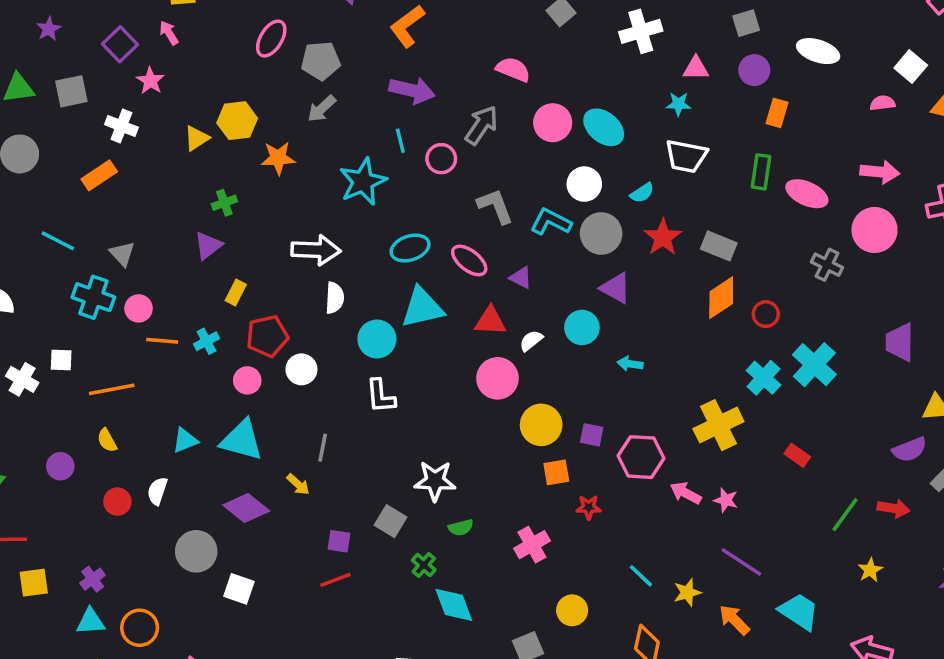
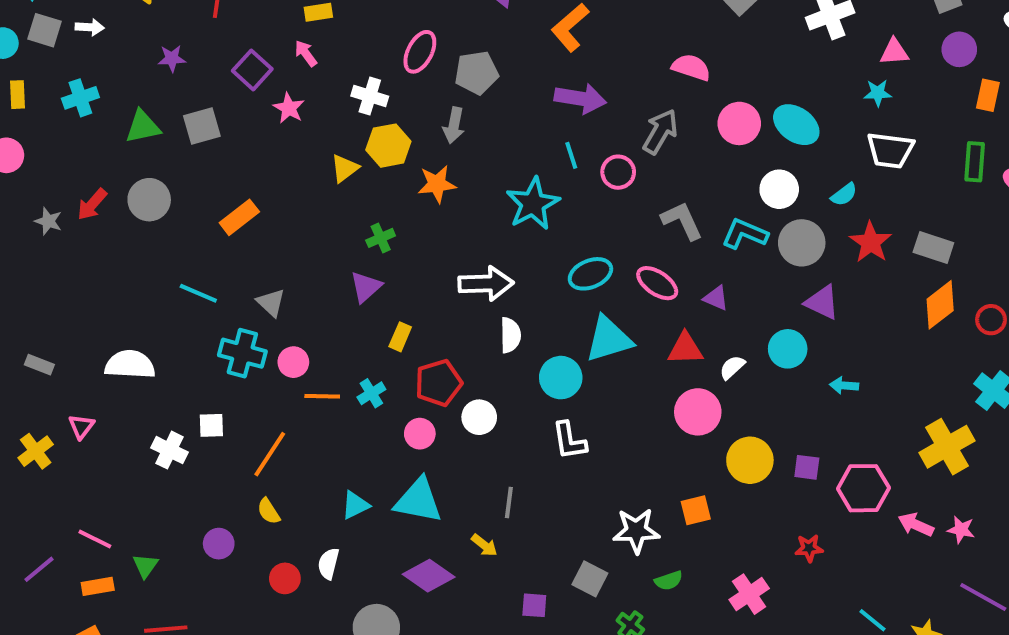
purple star: (49, 29) -> (172, 58), turned 30
gray arrow: (322, 109) -> (454, 125), moved, turned -32
white cross: (121, 126) -> (370, 96), moved
orange line: (112, 389) -> (270, 454), turned -42
orange square: (556, 472) -> (696, 510), moved

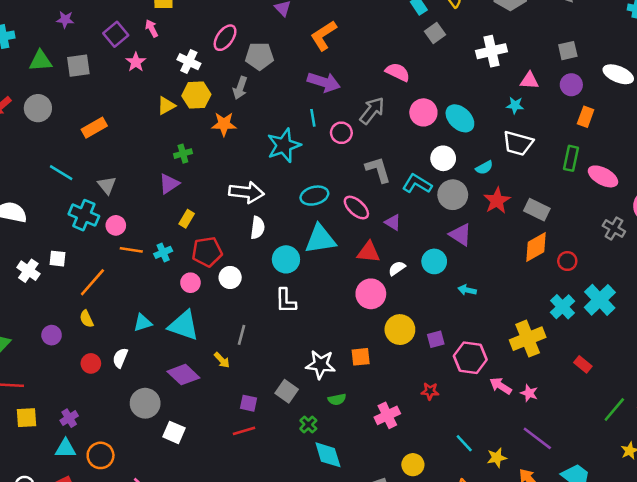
purple square: (807, 467) -> (436, 339), turned -30

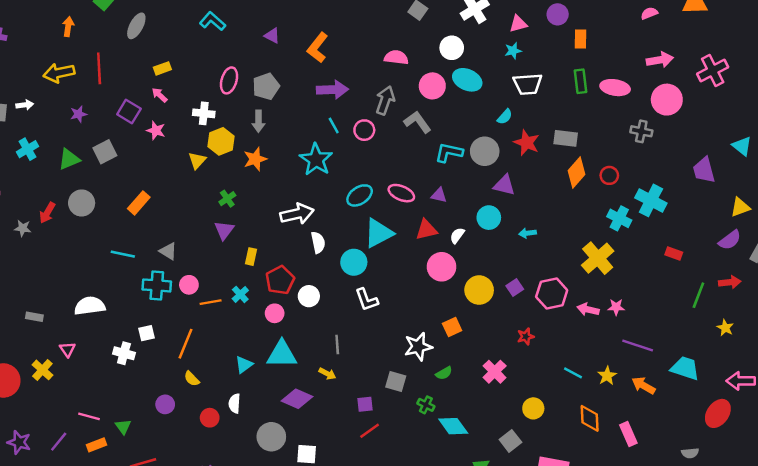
white circle: (443, 158) -> (452, 48), moved
gray L-shape: (378, 170) -> (417, 122), moved
red rectangle: (583, 364) -> (674, 254), moved

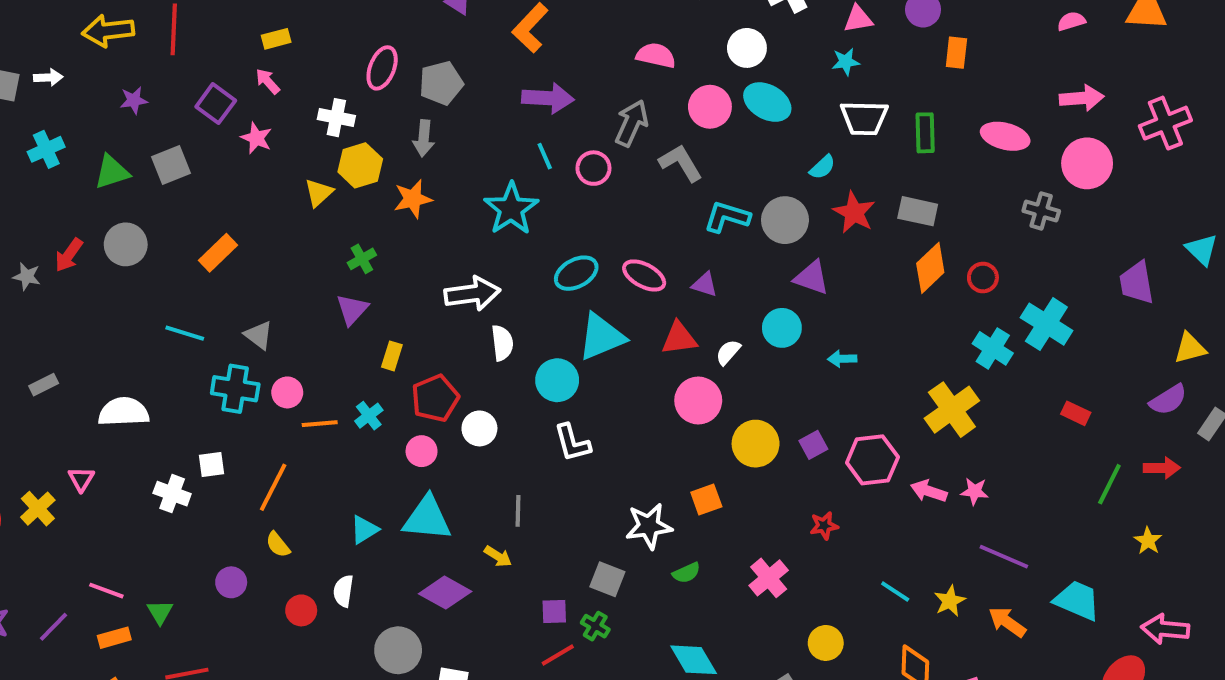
green rectangle: (580, 81) -> (925, 133), moved
gray rectangle: (34, 317) -> (44, 385), moved, turned -42
green cross: (426, 405) -> (595, 626), moved

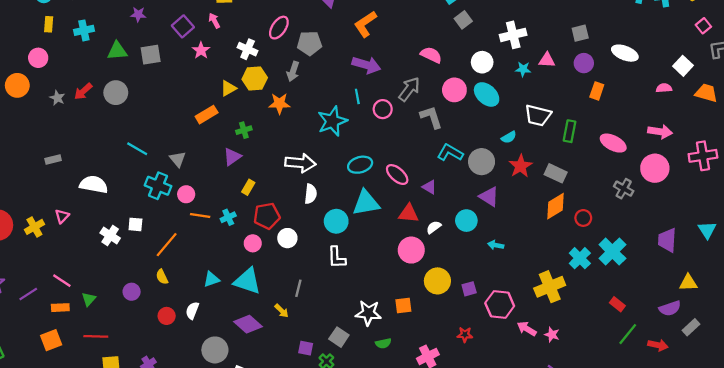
cyan star: (846, 62) -> (523, 69), moved
orange rectangle: (218, 253) -> (207, 115), moved
green line: (1109, 484) -> (628, 334), moved

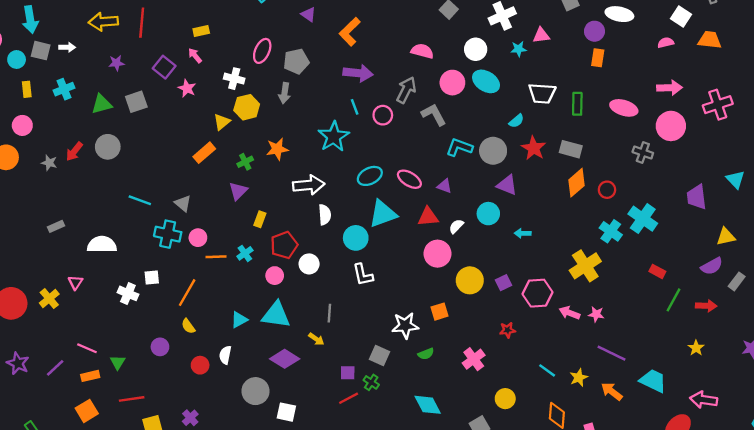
purple circle: (584, 63) -> (594, 31), moved
orange star: (279, 103) -> (277, 149), moved

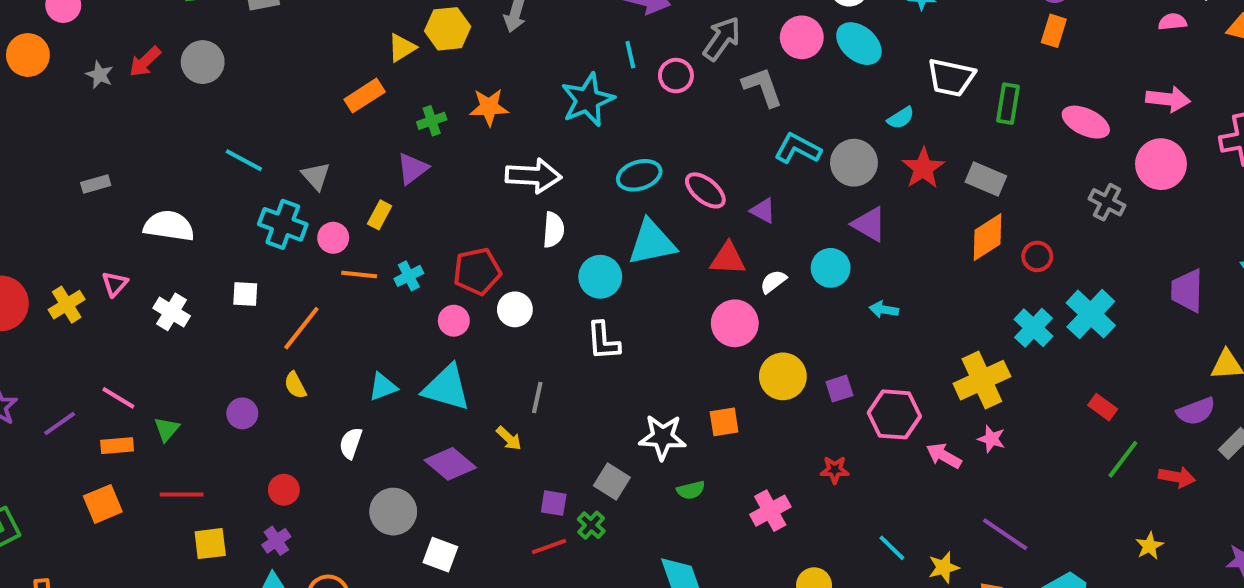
yellow rectangle: (260, 219) -> (380, 215), moved
white cross: (128, 293) -> (172, 312), moved
pink star: (596, 314) -> (992, 439), moved
red circle: (200, 365) -> (284, 490), moved

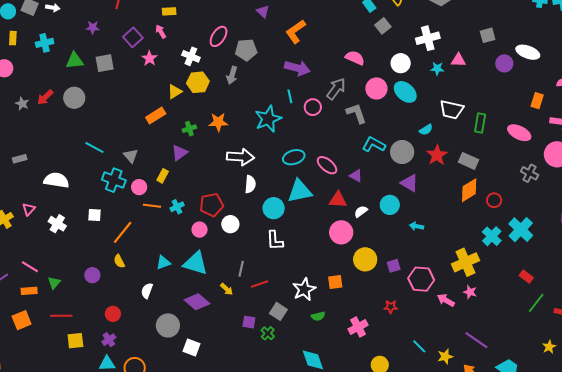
orange rectangle: (1054, 31) -> (537, 101), moved
white star: (663, 437) -> (304, 289), turned -30
red line: (549, 546) -> (259, 284), moved

